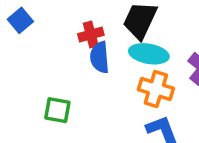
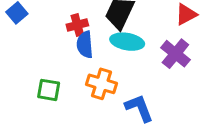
orange cross: (156, 89) -> (101, 84), moved

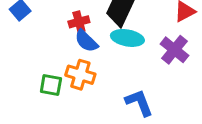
blue semicircle: (85, 45) -> (86, 41), turned -40
orange cross: (101, 84) -> (80, 75), moved

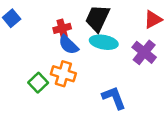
green square: (51, 85) -> (38, 83), turned 36

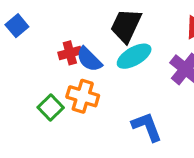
red cross: (62, 28) -> (70, 53), moved
cyan ellipse: (104, 42) -> (134, 56), turned -40

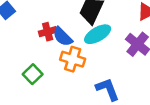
orange cross: (83, 96) -> (73, 59), moved

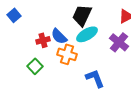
red cross: (48, 32) -> (43, 40), moved

